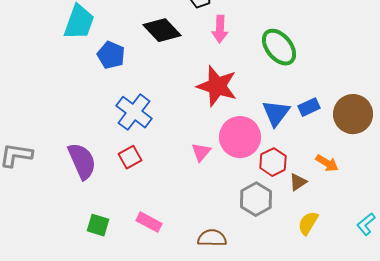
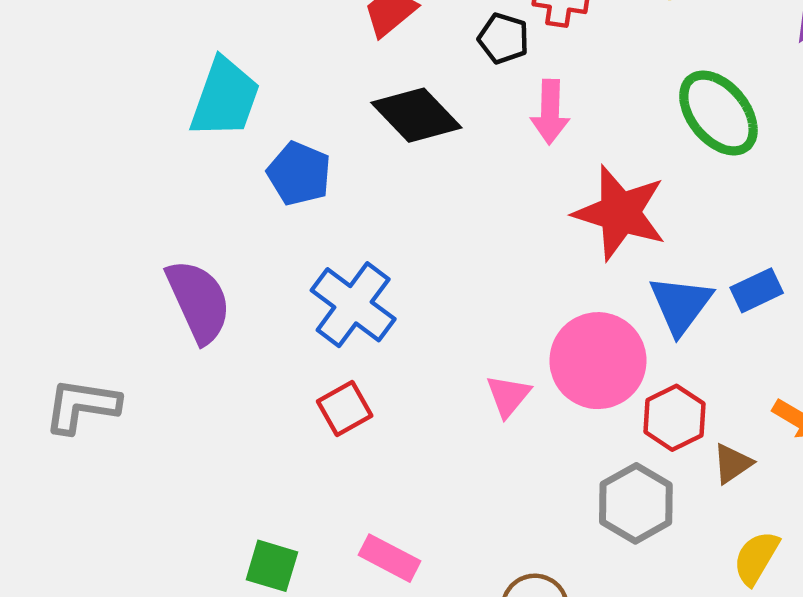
green ellipse: (279, 47) -> (718, 113), moved
red star: (217, 86) -> (620, 213), moved
purple semicircle: (82, 161) -> (199, 301), moved

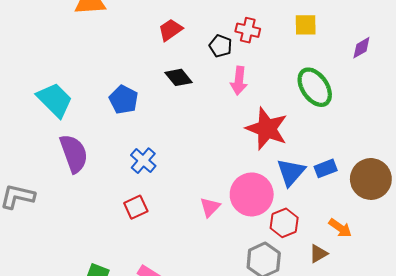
cyan trapezoid: (225, 98) -> (55, 100), moved, turned -69
black diamond: (416, 115) -> (179, 77), size x0.7
blue cross: (353, 305) -> (143, 161), size x0.7
brown triangle: (732, 463) -> (318, 254), moved

